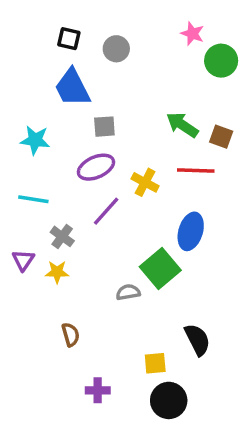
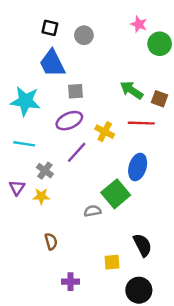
cyan star: (35, 140) -> (25, 101), size x1.4
black circle: (169, 400) -> (139, 290), moved

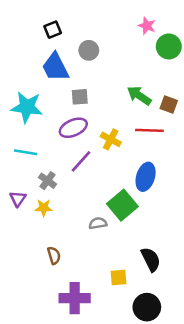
black square: (50, 28) -> (53, 30), turned -35
gray circle: (84, 35) -> (89, 50), moved
purple cross: (71, 282) -> (75, 298), size x1.6

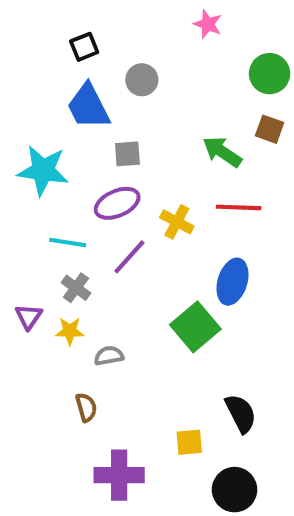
pink star: (147, 26) -> (208, 24), moved
brown square: (169, 105) -> (270, 129), moved
cyan line: (26, 152) -> (68, 242), moved
gray semicircle: (98, 223) -> (109, 356), moved

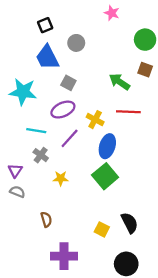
gray square: (127, 154) -> (68, 83), turned 32
blue ellipse: (232, 282) -> (107, 146), moved
yellow star: (70, 331) -> (61, 178), moved
gray semicircle: (109, 356) -> (17, 192), moved, turned 32
yellow square: (189, 442) -> (102, 229), moved, turned 32

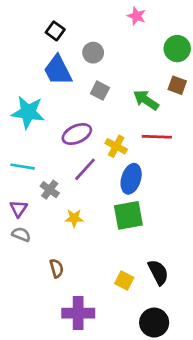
black square: (45, 25) -> (55, 31), turned -32
gray square: (68, 83) -> (100, 91), moved
cyan line: (36, 131) -> (23, 167), moved
green square: (105, 176) -> (128, 215), turned 30

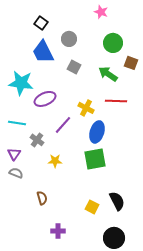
green circle: (177, 49) -> (113, 43), moved
purple ellipse: (77, 134) -> (45, 99), moved
purple cross: (78, 313) -> (58, 231), size x0.6

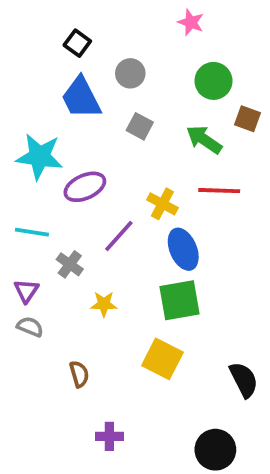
blue ellipse: (97, 132) -> (183, 249), turned -40
black semicircle: (117, 201) -> (244, 380), moved
yellow square: (92, 207) -> (162, 359), moved, size x1.5

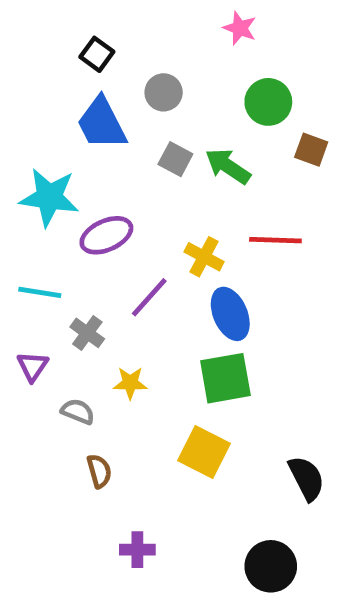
green arrow: (204, 140) -> (228, 166), moved
gray semicircle: (30, 327) -> (78, 412), moved

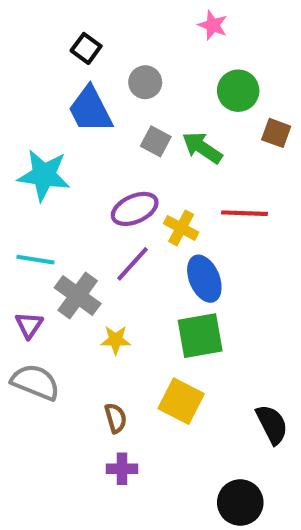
purple ellipse: (106, 235) -> (135, 209), moved
gray cross: (87, 333) -> (78, 296), size x1.5
gray semicircle: (78, 412) -> (35, 382), moved, size x1.6
brown semicircle: (99, 471) -> (116, 418), moved
purple cross: (137, 550) -> (122, 469), moved

